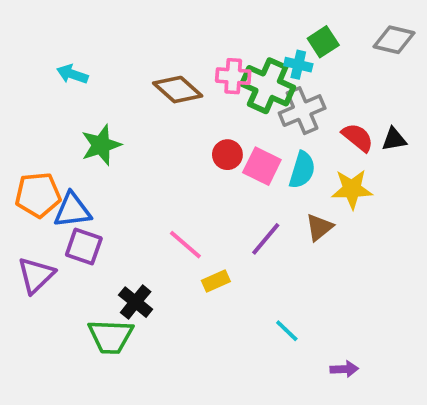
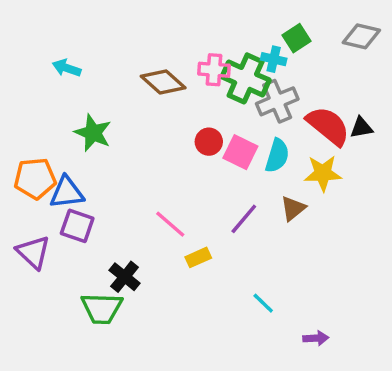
red semicircle: (358, 137) -> (328, 126), size x1.5
green star: (101, 145) -> (93, 133), turned -30
purple triangle: (36, 275) -> (33, 252), turned -33

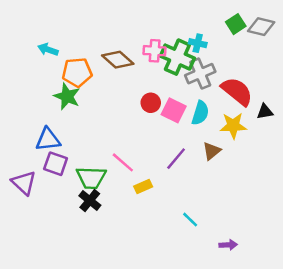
green square: (296, 38) -> (236, 24), moved
black triangle: (361, 128) -> (265, 112), moved
orange pentagon: (35, 178) -> (77, 72), moved
green trapezoid: (102, 308) -> (91, 178), moved

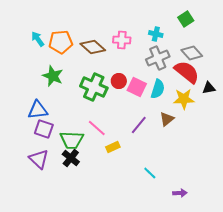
gray diamond: (261, 27) -> (192, 53), moved, turned 35
cyan arrow: (48, 49) -> (38, 39), turned 35
green cross: (177, 57) -> (94, 87), moved
orange pentagon: (77, 72) -> (61, 42), moved
purple triangle: (24, 183) -> (39, 159), moved

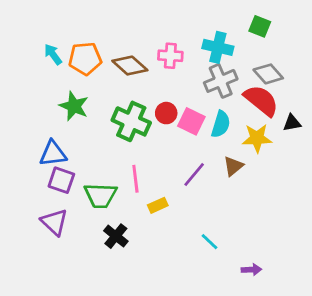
green square: (186, 19) -> (260, 26), turned -35
cyan cross: (156, 34) -> (218, 47), size x1.5
pink line: (97, 128) -> (135, 179), turned 42
black cross: (71, 158) -> (116, 236), moved

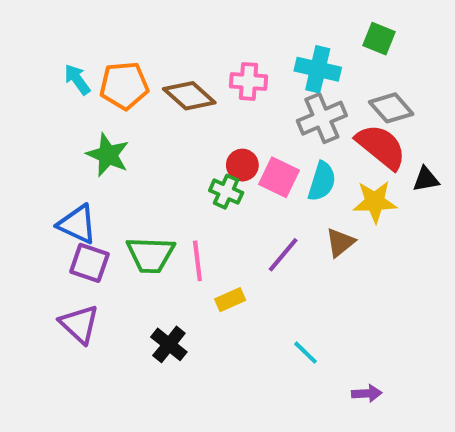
green cross: (131, 121) -> (226, 192), moved, size x0.6
blue triangle: (53, 154) -> (77, 224), turned 32
green trapezoid: (100, 196) -> (151, 255), moved

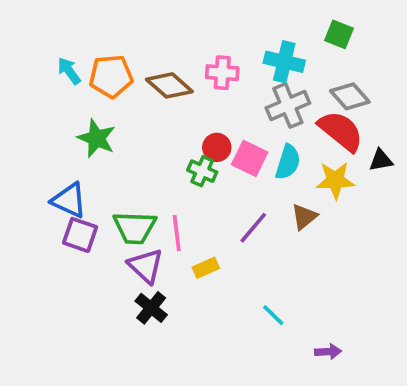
purple triangle: (79, 324) -> (146, 266), moved

